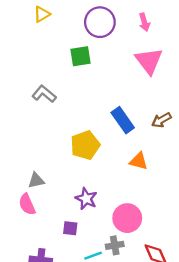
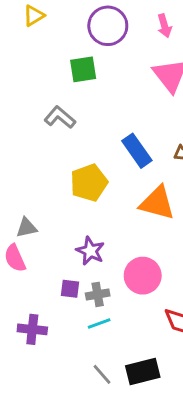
gray L-shape: (44, 94) -> (60, 117), moved
orange triangle: (139, 161) -> (157, 203), size x1.5
gray cross: (115, 245) -> (98, 294), moved

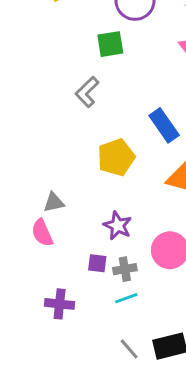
gray L-shape: (60, 117) -> (87, 92), turned -84

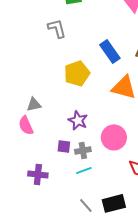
gray L-shape: (87, 92) -> (57, 28), turned 120

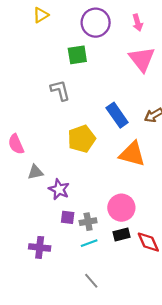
purple star: (78, 120) -> (59, 189), moved
pink semicircle: (26, 125) -> (16, 144), moved
black rectangle: (114, 203) -> (121, 235), moved, size x0.7

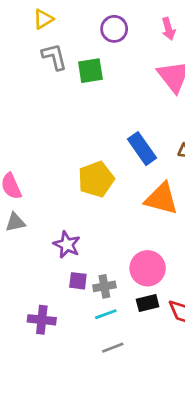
purple circle: (96, 23) -> (114, 29), size x0.7
gray L-shape: (60, 90) -> (54, 57), moved
gray triangle: (35, 172) -> (15, 222), moved
gray line: (91, 281) -> (113, 348), moved, turned -70

